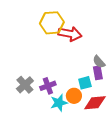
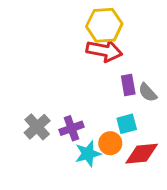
yellow hexagon: (52, 23) -> (104, 25), moved
purple rectangle: (98, 73) -> (128, 85), moved

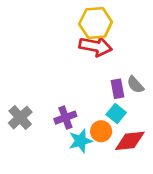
purple rectangle: (128, 85) -> (118, 89), moved
cyan square: (127, 124) -> (116, 113), turned -36
gray cross: (37, 127) -> (20, 118), moved

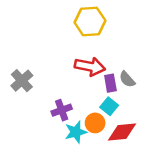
red arrow: (96, 46) -> (90, 66), moved
gray cross: (20, 118) -> (22, 81), moved

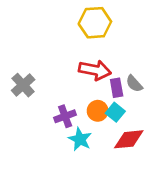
orange circle: (95, 123) -> (98, 111), moved
cyan star: (76, 132) -> (80, 139), turned -30

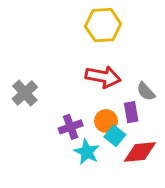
purple rectangle: (117, 88) -> (131, 112), moved
cyan square: (115, 112) -> (115, 136), moved

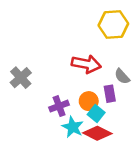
yellow hexagon: (103, 25) -> (113, 24), moved
red diamond: (140, 152) -> (97, 133), moved, turned 32

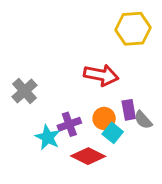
gray semicircle: (122, 76) -> (143, 120), moved
cyan star: (73, 127) -> (48, 137), moved
red diamond: (97, 133) -> (88, 156), moved

